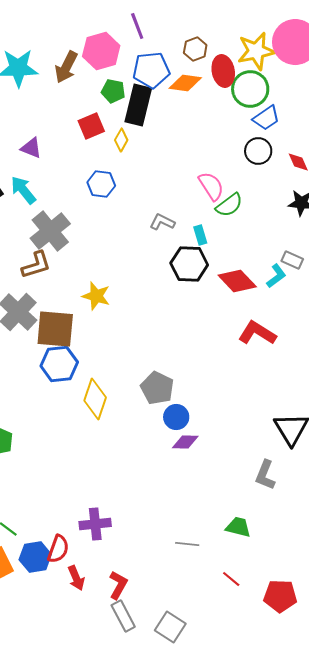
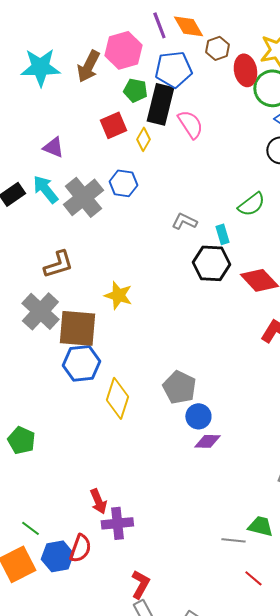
orange diamond: (185, 83) -> (188, 26), moved, turned 52
pink semicircle: (211, 186) -> (190, 124), moved
gray cross: (50, 231) -> (83, 197), moved
gray line: (187, 544) -> (233, 540), moved
red arrow: (76, 578) -> (98, 501), moved

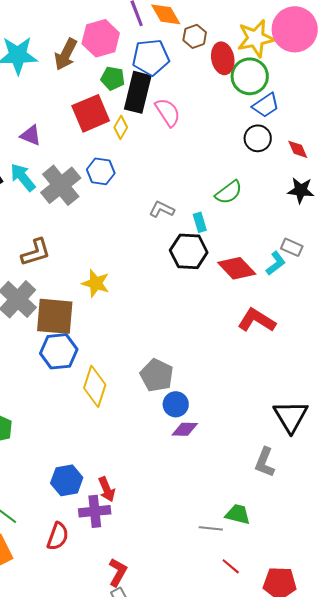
red square: (113, 125) -> (91, 113), size x1.4
red arrow: (98, 501) -> (107, 489), moved
blue hexagon: (57, 556) -> (67, 480), moved

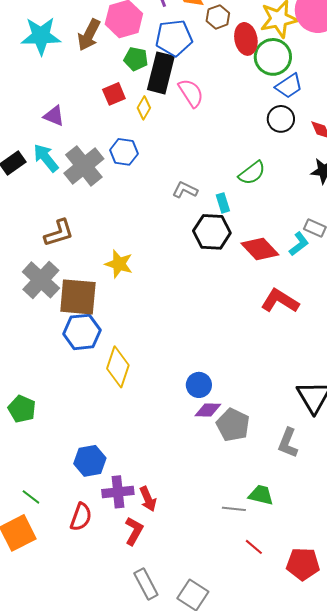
red square: (91, 113) -> (114, 94), size x0.6
gray pentagon: (157, 375) -> (233, 425), moved
red arrow: (107, 489) -> (148, 499), moved
red L-shape: (118, 572) -> (134, 531), moved

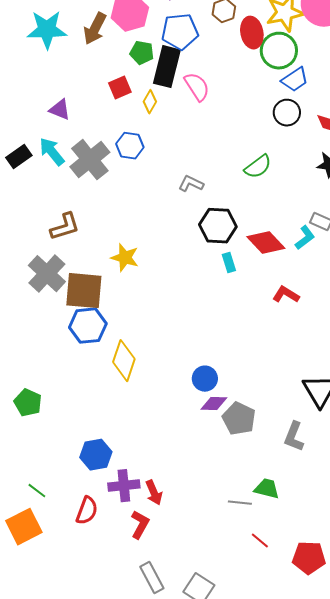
cyan rectangle: (223, 203) -> (229, 263), moved
red L-shape: (280, 301) -> (286, 295), size x0.7

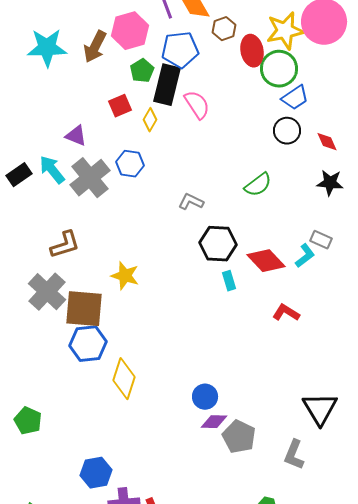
green pentagon: (142, 53) -> (142, 71), turned 30
purple triangle: (60, 110) -> (76, 136), moved

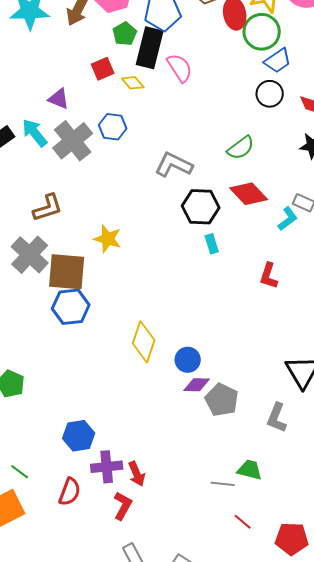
yellow diamond: (150, 120) -> (133, 83), turned -70
gray L-shape: (191, 202) -> (174, 165), size x1.5
red diamond: (266, 261) -> (249, 194), moved
red L-shape: (286, 313) -> (269, 276), turned -104
yellow diamond: (124, 379) -> (144, 342), moved

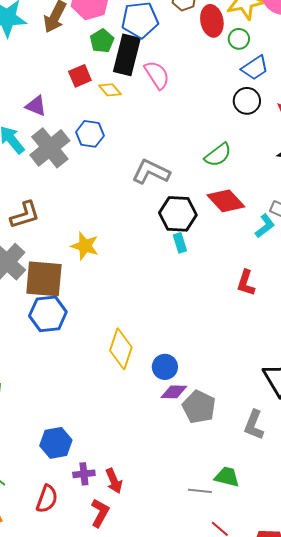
green circle: (262, 32) -> (239, 39), size x0.6
cyan rectangle: (212, 244) -> (180, 243), moved
purple cross: (107, 467) -> (84, 474), size x0.7

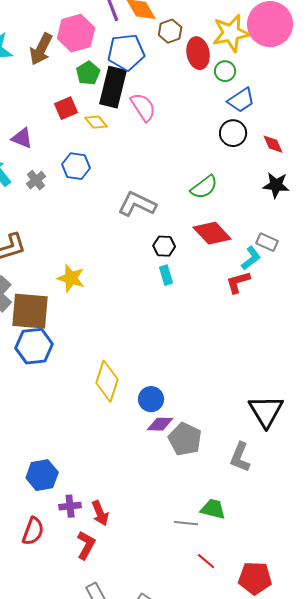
gray cross: (50, 148) -> (36, 180), size x0.5
black hexagon: (178, 214) -> (164, 246), size x0.6
red L-shape: (246, 283) -> (238, 282), moved, turned 56

